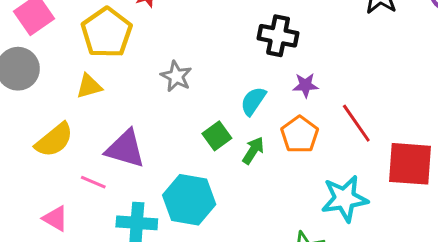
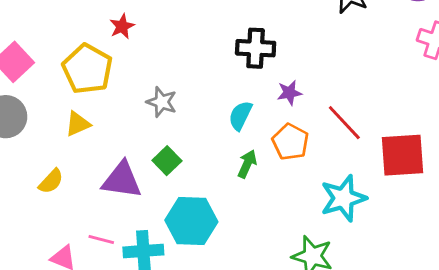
green square: (217, 136) -> (167, 161), moved
yellow semicircle: (54, 140) -> (51, 181), size x0.7
pink line: (93, 182) -> (101, 239), moved

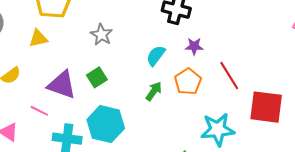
pink line: (101, 239) -> (39, 111), moved

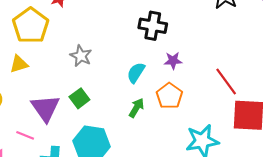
red line: (229, 76) -> (226, 82), moved
purple triangle: (62, 85) -> (45, 108), turned 40

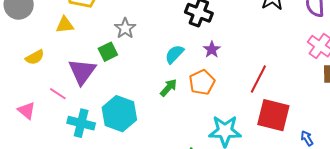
purple star: (173, 61) -> (212, 50), turned 30
red line: (226, 82) -> (258, 79), turned 52
green square: (79, 98) -> (108, 52), moved

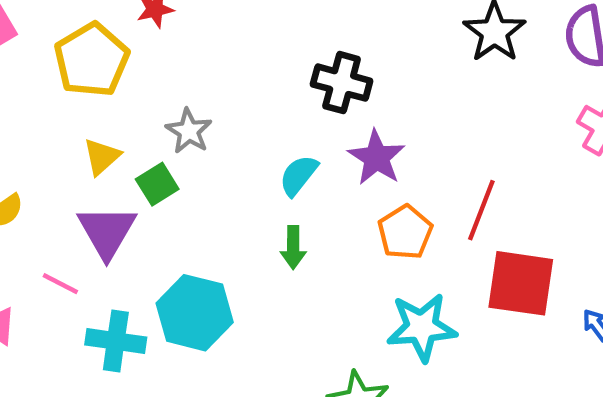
yellow triangle: (65, 25) -> (102, 157), moved, turned -30
purple star: (212, 50) -> (377, 158), size x1.5
orange pentagon: (202, 82) -> (405, 232), moved
green arrow: (169, 88) -> (293, 247), turned 144

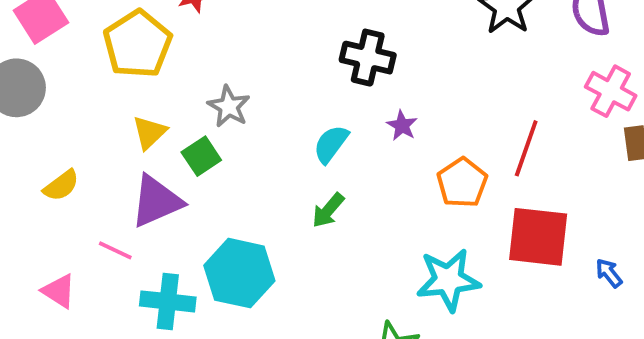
purple star: (377, 158) -> (402, 125), size x0.6
red line: (481, 210) -> (526, 148), moved
purple triangle: (107, 232) -> (156, 201), turned 38
orange pentagon: (405, 232) -> (462, 183), moved
green arrow: (293, 247) -> (328, 210), turned 42

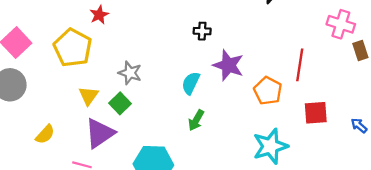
black cross: (368, 58) -> (202, 31), size x0.6
purple star: (402, 125) -> (228, 65), size x1.8
red square: (538, 237) -> (316, 113), size x0.7

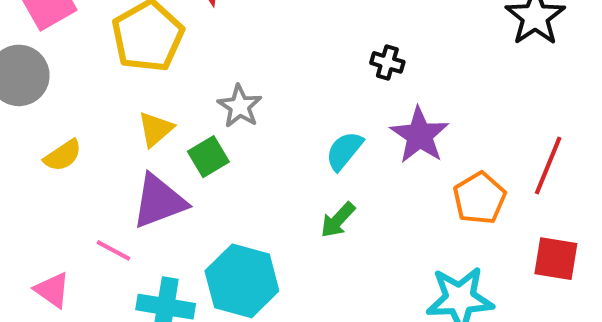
yellow semicircle: (45, 134) -> (63, 155), moved

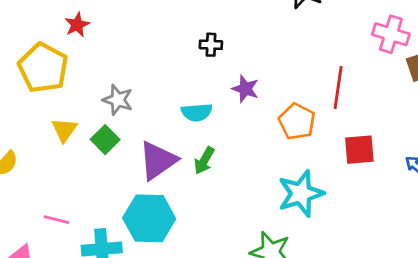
purple star: (420, 135) -> (245, 89), size x0.7
cyan semicircle: (344, 151) -> (197, 112), turned -120
purple triangle: (159, 201) -> (158, 160), moved

